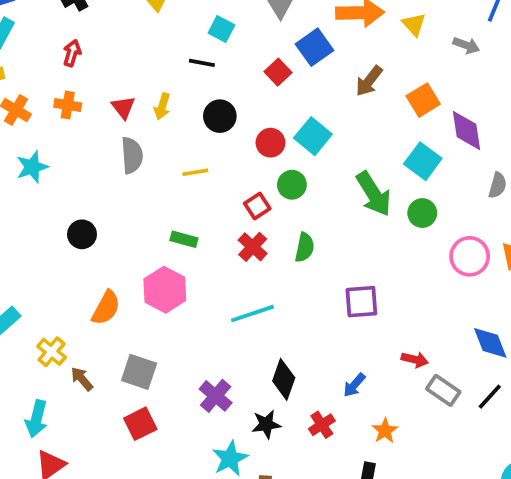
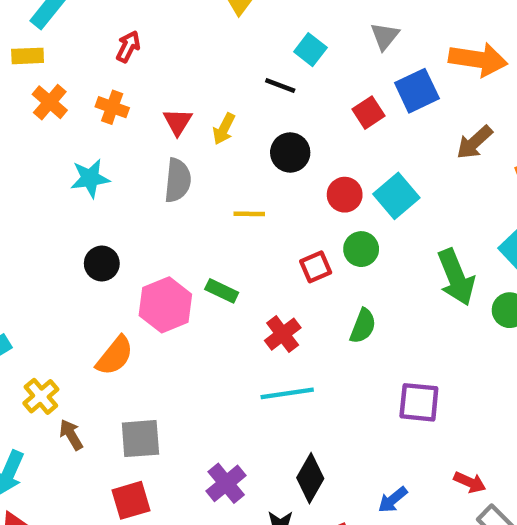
cyan star: (32, 167) -> (90, 178), moved
red cross: (253, 247) -> (283, 334), moved
pink hexagon: (165, 290) -> (165, 305), moved
gray square: (139, 372) -> (140, 439), turned -33

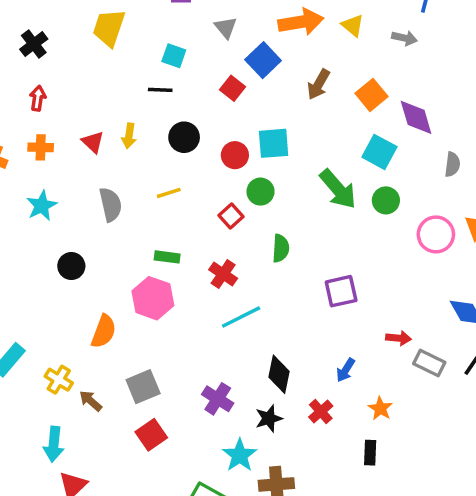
gray semicircle: (178, 180) -> (110, 205), moved
cyan square: (396, 196) -> (274, 143), turned -36
pink hexagon: (165, 305) -> (153, 298), moved

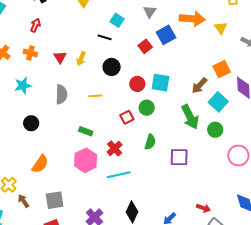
brown arrow: (318, 84) -> (199, 85), moved
purple square: (341, 291) -> (179, 157), moved
pink hexagon: (153, 298) -> (86, 160), moved

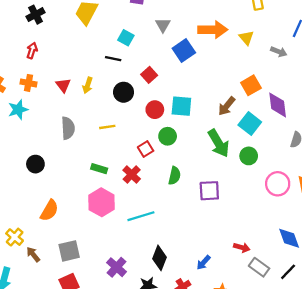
red square: (145, 46) -> (149, 75), moved
cyan star: (23, 86) -> (18, 110), moved
red cross: (115, 148) -> (132, 174), moved

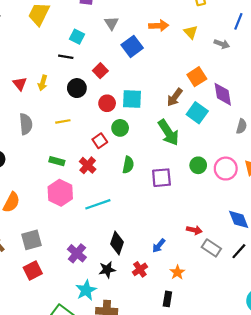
orange arrow: (213, 30) -> (159, 26), size x0.7
green circle: (249, 156) -> (198, 165), moved

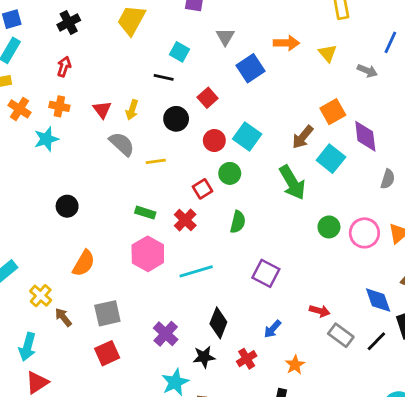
cyan square: (132, 99) -> (247, 137), turned 30
gray semicircle: (26, 124) -> (122, 144), moved, turned -45
purple square: (161, 178) -> (266, 273), moved, turned 30

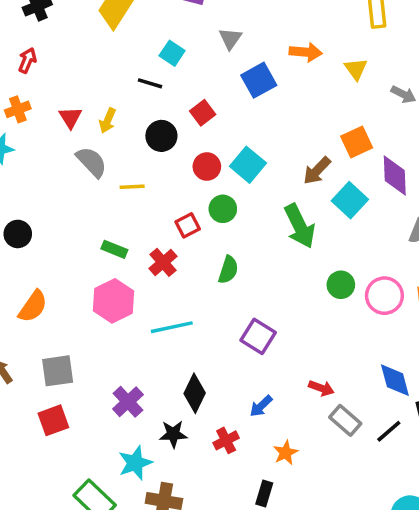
orange cross: (59, 106) -> (18, 109), turned -36

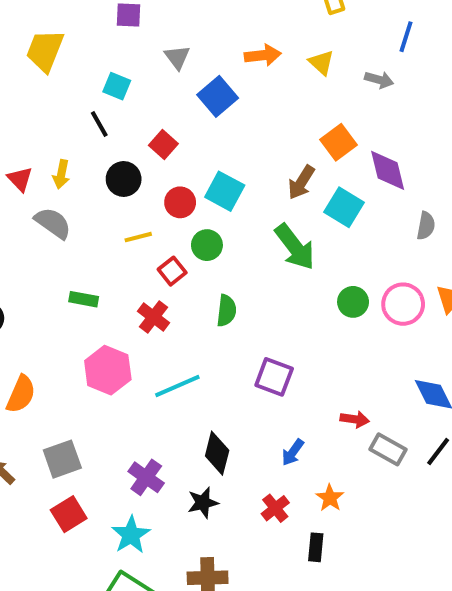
black line: (150, 83) -> (99, 124), turned 55
yellow line: (132, 187) -> (138, 237), moved
green rectangle: (114, 249) -> (84, 299), moved
red cross: (226, 440) -> (275, 508), moved
cyan star: (135, 463) -> (131, 535), moved

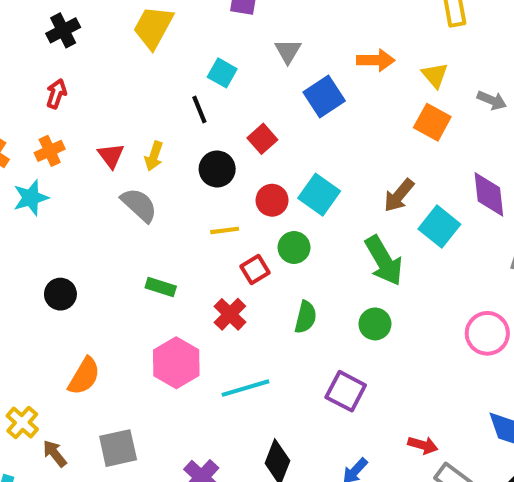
orange square: (339, 142) -> (432, 122), moved, turned -32
green circle: (353, 302) -> (375, 324), moved

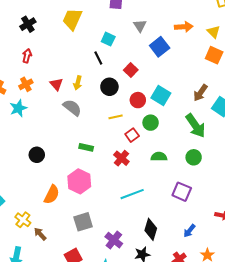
green semicircle: (306, 317) -> (159, 157), turned -98
pink hexagon: (176, 363) -> (79, 181), moved
gray square: (118, 448) -> (83, 222), moved

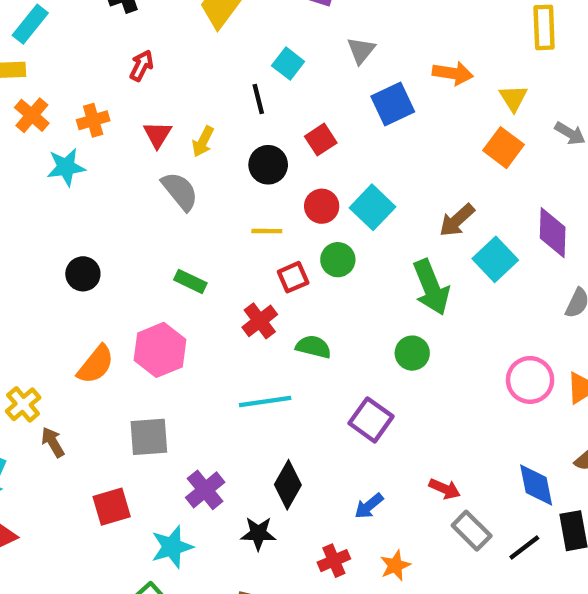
red arrow: (27, 56) -> (141, 66), moved
green semicircle: (159, 157) -> (313, 347), moved

